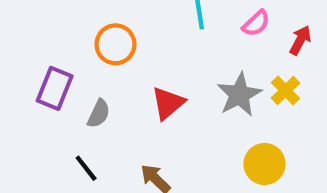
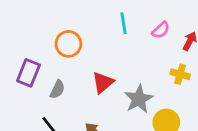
yellow cross: (286, 90) -> (180, 74), turned -30
gray star: (239, 95) -> (139, 99), moved

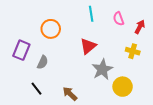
pink semicircle: (161, 30) -> (119, 19), turned 112
red triangle: (103, 82) -> (88, 46), moved

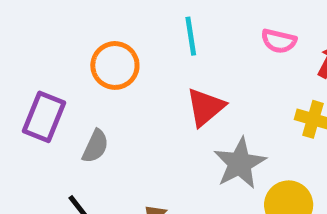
cyan line: (91, 14) -> (191, 36), moved
pink semicircle: (119, 19) -> (279, 41), turned -56

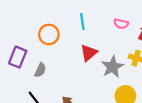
gray star: (240, 163) -> (112, 67), moved

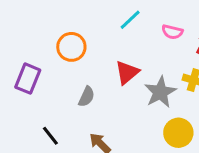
cyan line: (82, 22) -> (130, 20), moved, turned 56
gray semicircle: (40, 70) -> (86, 97), moved

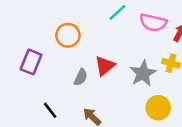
pink semicircle: (172, 32) -> (153, 23), size x1.5
red triangle: (127, 73) -> (105, 66), moved

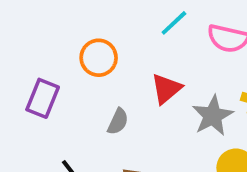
red triangle: (105, 66) -> (166, 89), moved

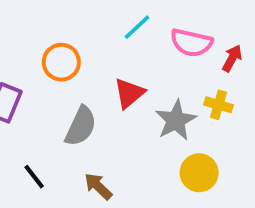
gray semicircle: (118, 121) -> (81, 126), size x1.5

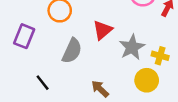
yellow cross: (219, 105) -> (160, 56), moved
brown arrow: (98, 186) -> (100, 89), moved

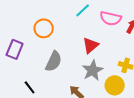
red triangle: (103, 30) -> (91, 45), moved
gray star: (132, 47) -> (93, 70), moved

